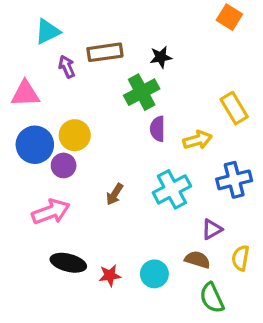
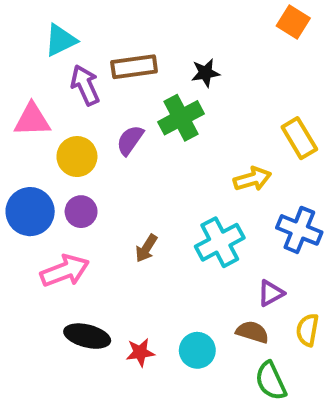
purple arrow: (67, 67) -> (85, 85), size x1.4
purple semicircle: (158, 129) -> (130, 140), moved, turned 35
yellow circle: (75, 135) -> (77, 157), moved
blue circle: (35, 145) -> (30, 212), moved
blue cross: (234, 180) -> (299, 230), turned 36

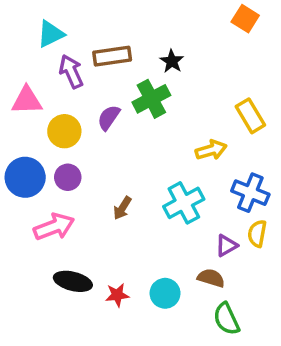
black star: (205, 73) -> (172, 61), turned -30
yellow semicircle: (307, 330) -> (257, 234), moved

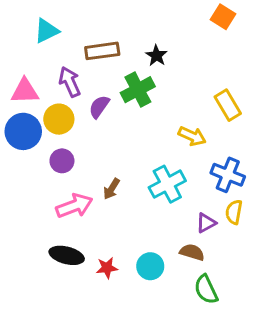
purple arrow: (71, 71) -> (70, 82), moved
yellow arrow: (211, 150) -> (192, 136), turned 40
blue circle: (25, 177) -> (23, 131), moved
pink arrow: (54, 227) -> (74, 206), moved

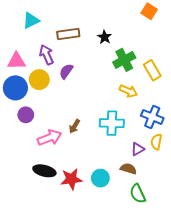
green cross: (138, 90) -> (124, 60), moved
purple circle: (62, 161) -> (26, 115), moved
cyan cross: (167, 184) -> (112, 123), turned 30
red star: (107, 268) -> (71, 179), size x1.5

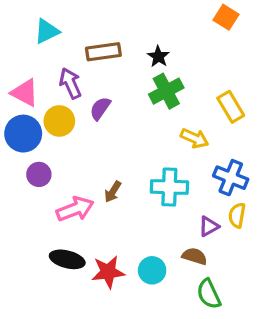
green cross: (124, 60) -> (166, 91), moved
pink triangle: (16, 61) -> (25, 93), turned 30

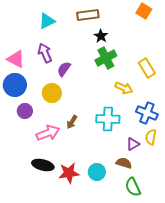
cyan triangle: (47, 31) -> (47, 21), moved
brown rectangle: (103, 52) -> (88, 15), moved
yellow circle: (59, 121) -> (52, 93), moved

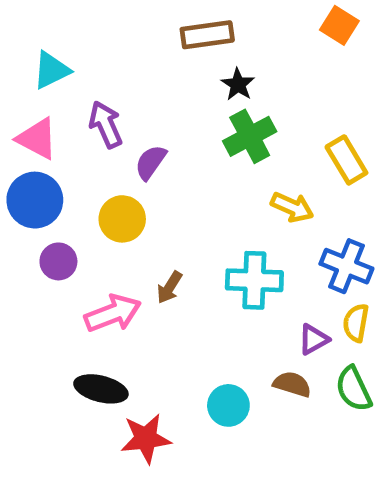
cyan triangle: (47, 21) -> (51, 70), moved
red star: (69, 173) -> (146, 438), moved
green semicircle: (133, 187) -> (354, 389), moved

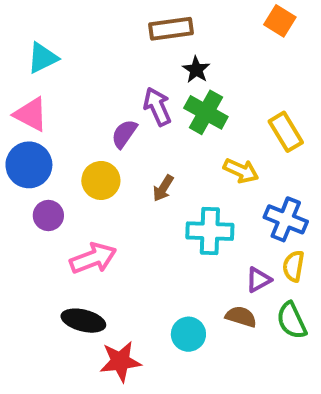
purple arrow: (106, 124) -> (157, 107), moved
green cross: (250, 136) -> (206, 112), turned -33
brown arrow: (169, 287) -> (163, 188), moved

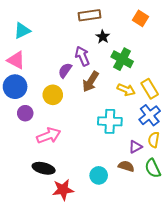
orange square: (280, 21) -> (140, 18), moved
green cross: (206, 112) -> (122, 59), moved
yellow rectangle: (286, 132) -> (150, 89), moved
brown arrow: (163, 188) -> (90, 82), moved, size x1.5
blue cross: (286, 219) -> (150, 115), turned 30

